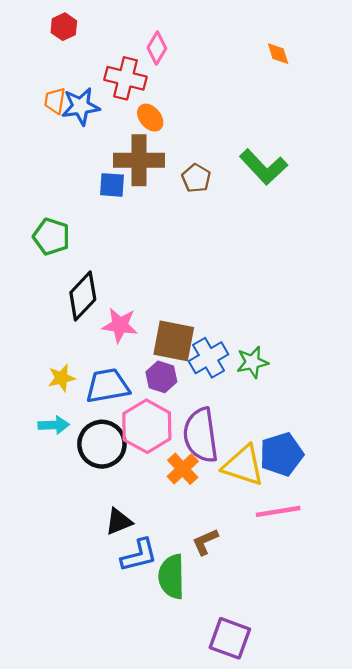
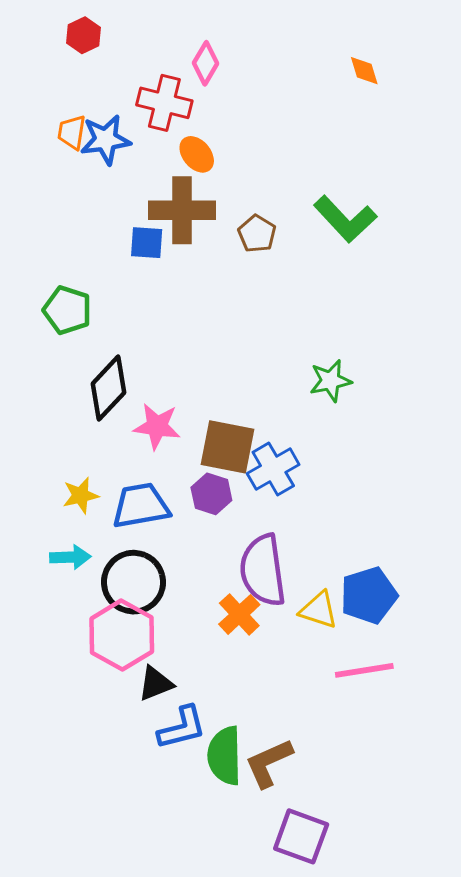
green star: (252, 362) -> (330, 381), moved
pink hexagon: (147, 426) -> (122, 635), moved
yellow triangle: (243, 465) -> (319, 610), size x0.7
brown L-shape: (205, 542) -> (269, 763), moved, size x1.4

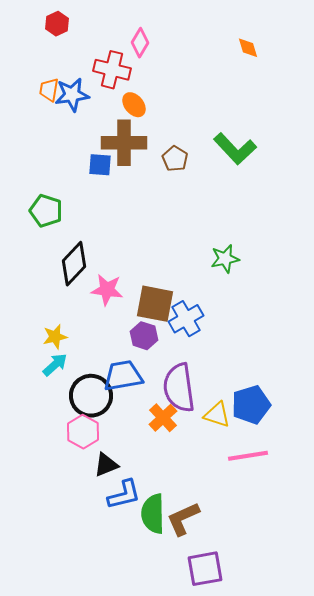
blue trapezoid: (141, 506) -> (123, 376), moved
cyan arrow: (70, 557) -> (55, 365), moved, turned -40
pink hexagon: (122, 635) -> (83, 432), size x0.7
purple square: (301, 836) -> (205, 569), turned -30

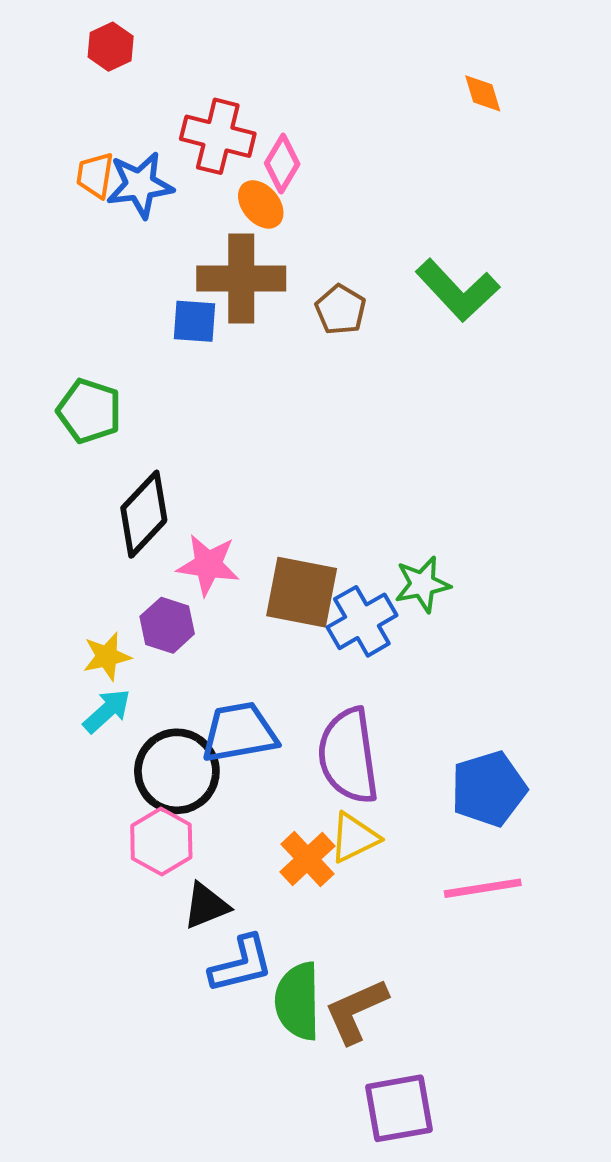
pink diamond: (140, 43) -> (282, 164), moved
green star: (225, 259) -> (422, 584), moved
purple hexagon: (144, 336) -> (167, 625), moved
yellow triangle: (217, 415) -> (354, 838), moved, turned -44
orange cross: (163, 418) -> (307, 859), moved

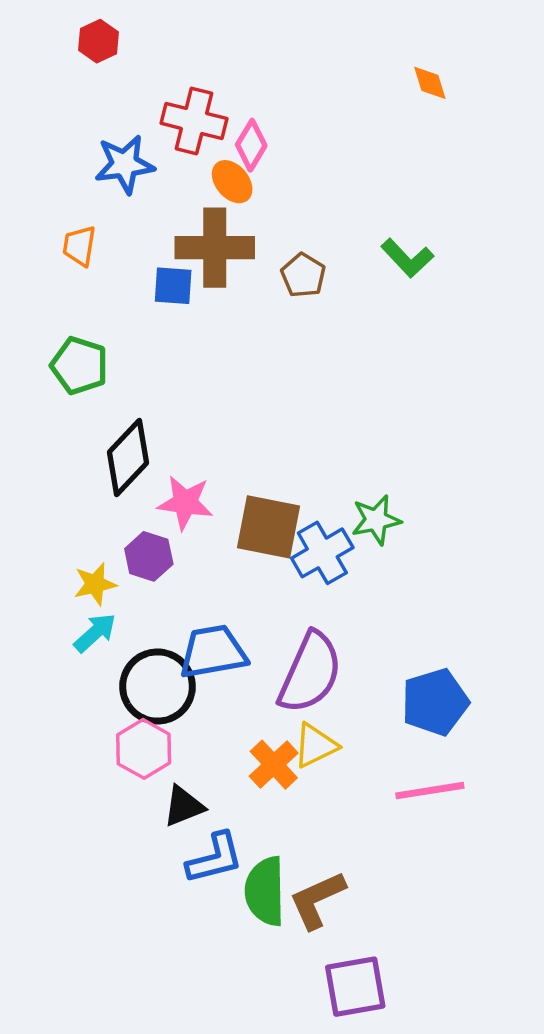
orange trapezoid: (95, 175) -> (79, 246), moved
green L-shape: (457, 290) -> (407, 258), size x0.7
purple semicircle: (348, 756) -> (310, 673), turned -148

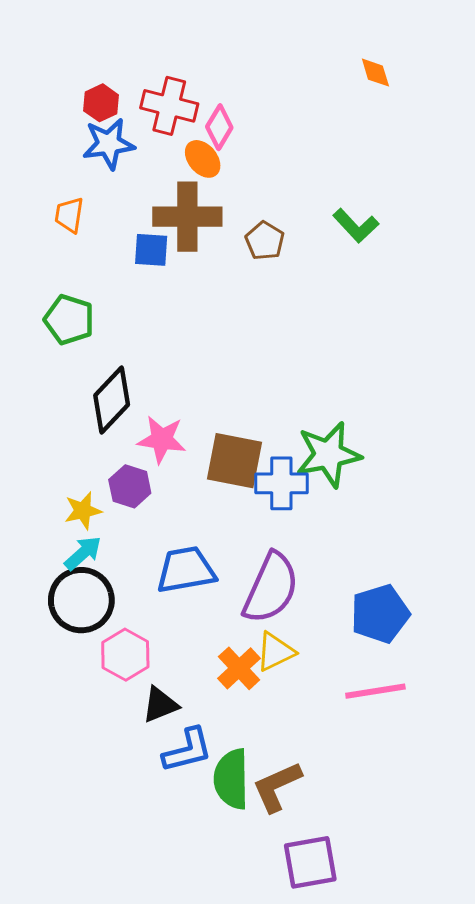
red hexagon: (99, 41) -> (101, 103), moved
green star: (376, 520) -> (328, 455), size x1.5
blue cross: (322, 553) -> (281, 483), turned 30
black circle: (158, 686) -> (81, 600), moved

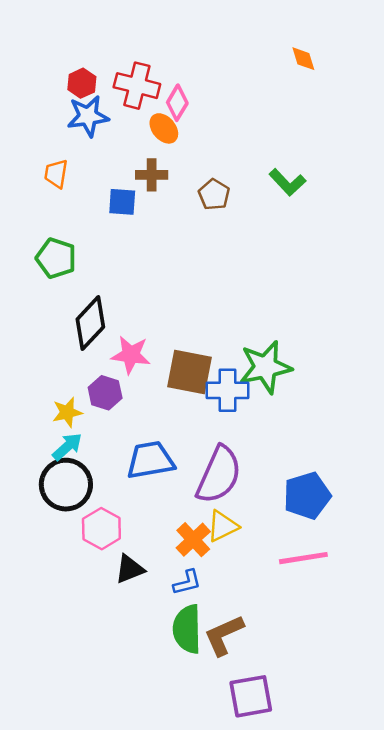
brown cross: (187, 217) -> (152, 175), size x0.6
blue L-shape: (187, 750) -> (187, 582), moved, size x0.7

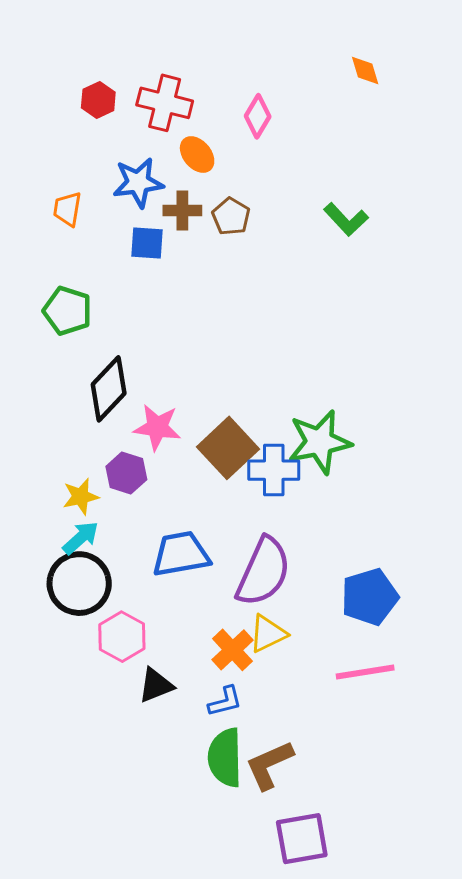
pink diamond: (177, 103) -> (258, 116), moved
blue star: (88, 116) -> (138, 183), moved
brown pentagon: (214, 195) -> (231, 216), moved
brown square: (190, 372) -> (228, 448), turned 36

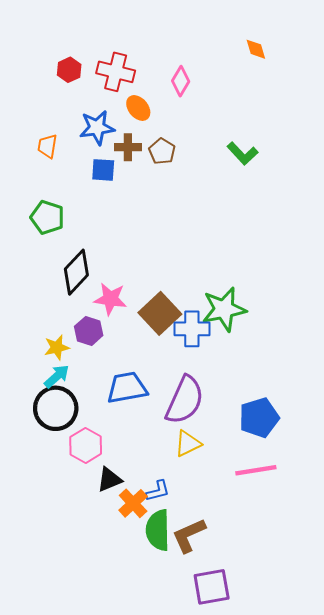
orange cross: (232, 650) -> (133, 503), moved

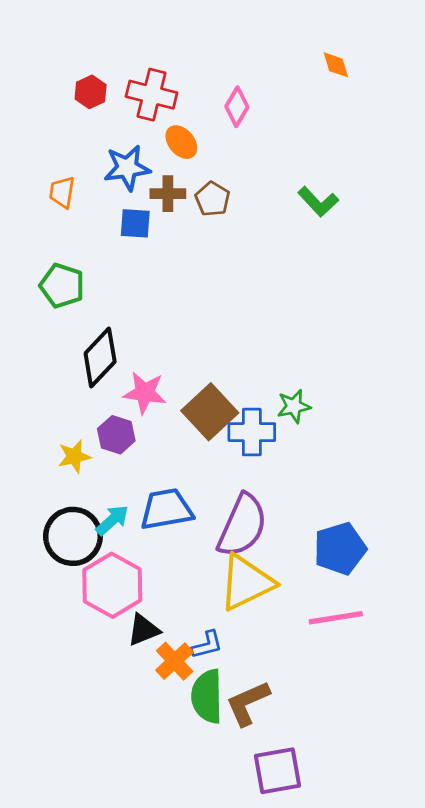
green star: (224, 309) -> (294, 406), size x0.6
cyan arrow: (57, 376) -> (112, 520), moved
yellow triangle: (188, 443) -> (246, 582), size x1.6
pink hexagon: (86, 445) -> (112, 585), size x1.4

